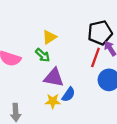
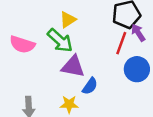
green arrow: (43, 55) -> (60, 41), size x1.5
yellow star: (53, 101) -> (69, 104), moved

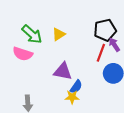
green arrow: (60, 41) -> (32, 34), moved
yellow star: (69, 104) -> (72, 97), moved

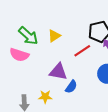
red line: (101, 53) -> (82, 51), moved, turned 36
yellow star: (72, 97) -> (45, 97), moved

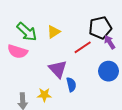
purple triangle: (58, 72) -> (58, 69), turned 36
blue semicircle: (71, 87) -> (71, 85), turned -48

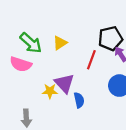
red line: (83, 47) -> (91, 60), turned -36
yellow star: (44, 95) -> (50, 91), moved

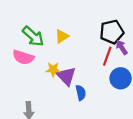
red line: (91, 60) -> (107, 56), moved
yellow star: (50, 91) -> (53, 69), moved

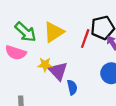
yellow triangle: (62, 36) -> (54, 32), size x1.5
red line: (107, 56) -> (85, 38), moved

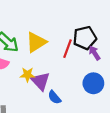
blue semicircle: (72, 87) -> (54, 97), turned 152

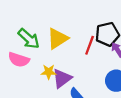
purple triangle: (40, 81) -> (62, 78), turned 36

